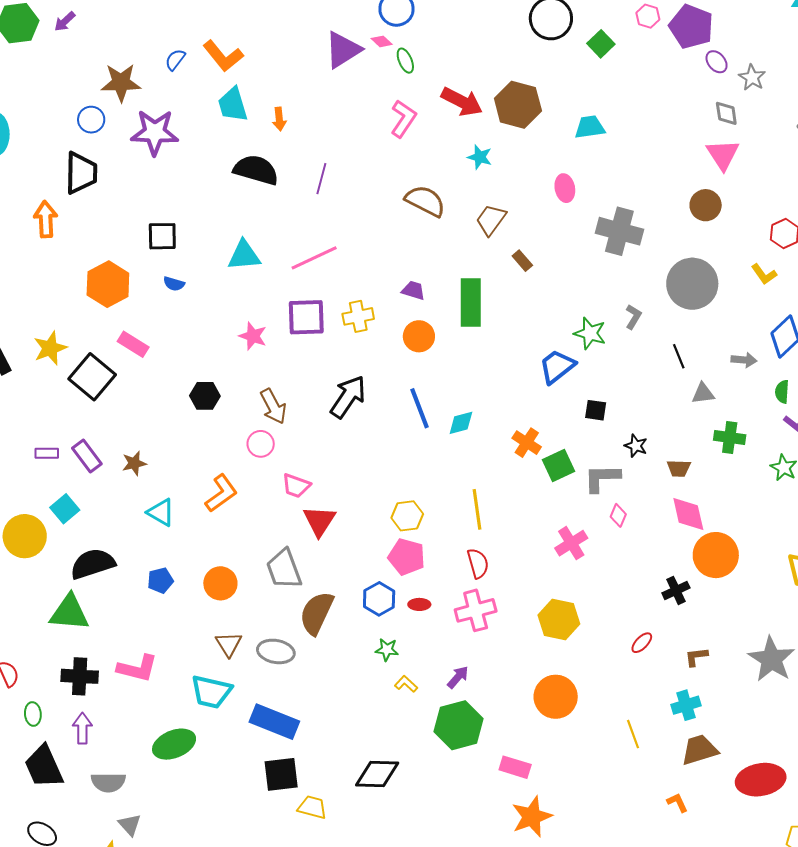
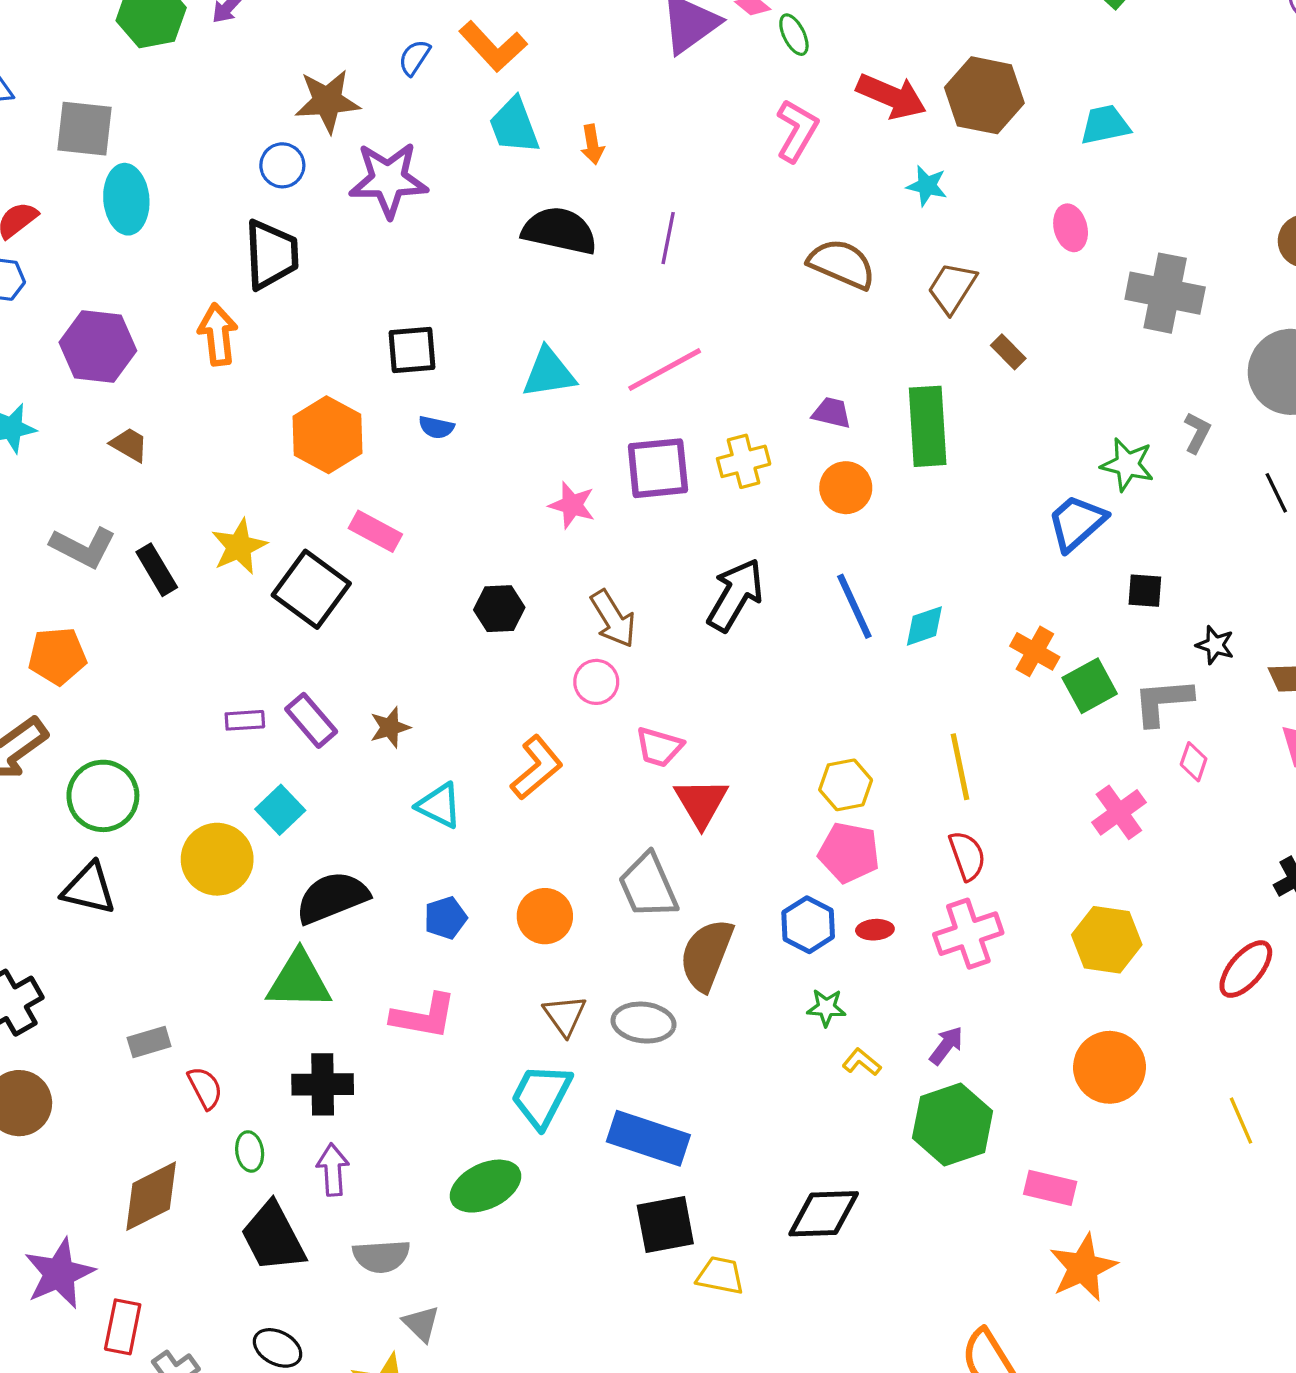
red ellipse: (642, 643) -> (1246, 969), size x1.6
pink L-shape: (137, 668) -> (424, 1016), moved
cyan trapezoid: (211, 692) -> (541, 1096), turned 108

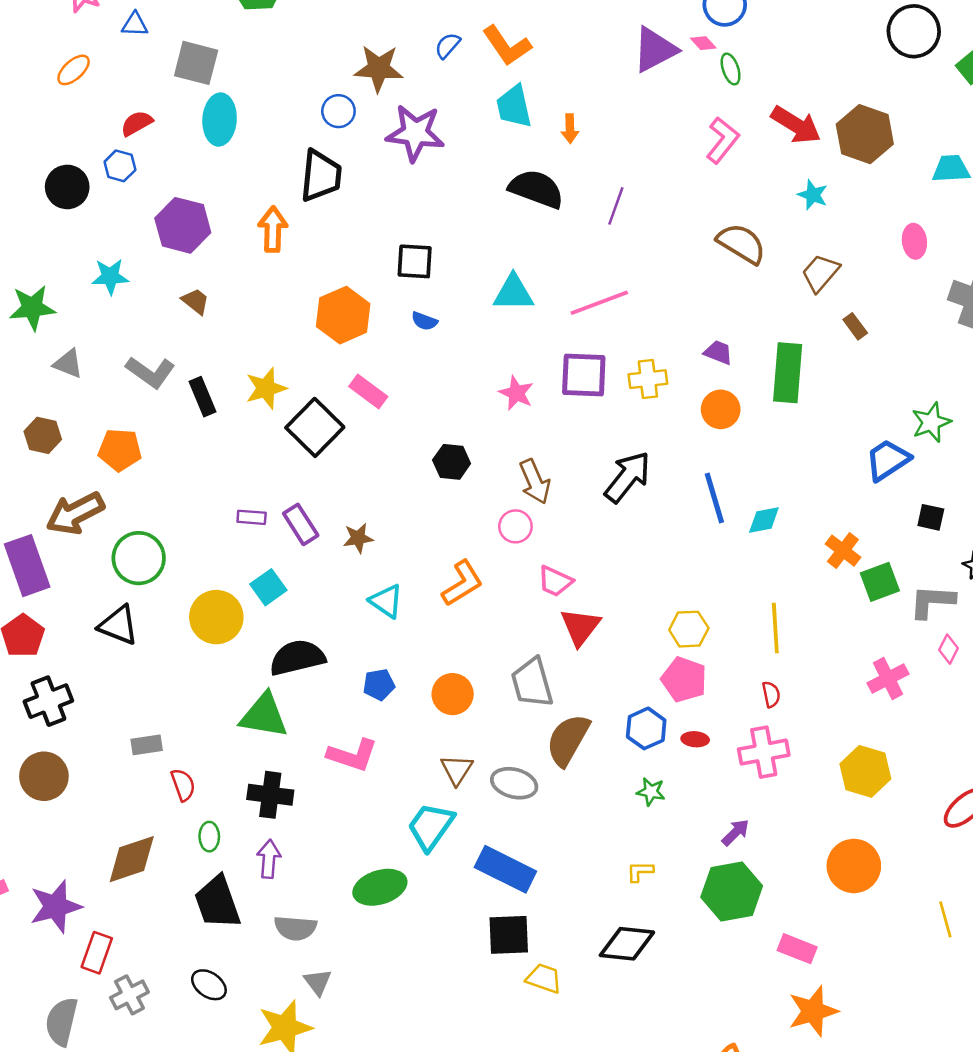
green star: (1127, 465) -> (931, 422), turned 30
red semicircle: (967, 856) -> (771, 694), size x0.7
yellow L-shape: (862, 1062) -> (640, 871), moved, turned -48

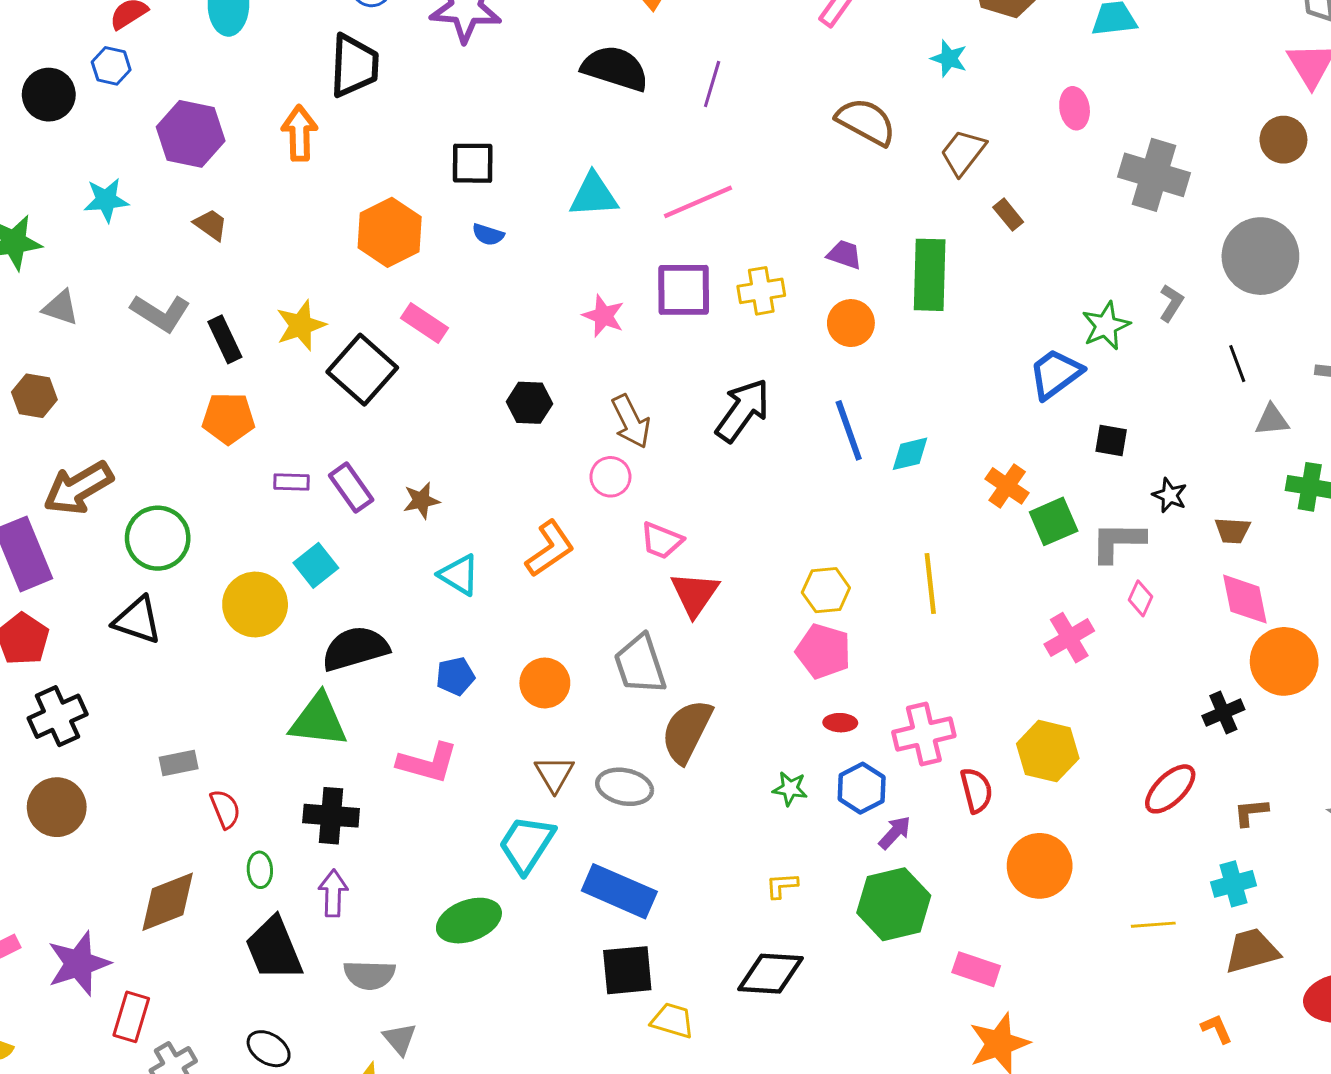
orange pentagon: (120, 450) -> (228, 418), moved
red semicircle: (771, 694) -> (976, 790), moved, size x1.4
blue hexagon: (646, 728) -> (862, 788), moved
yellow line: (945, 919) -> (1153, 925), turned -76

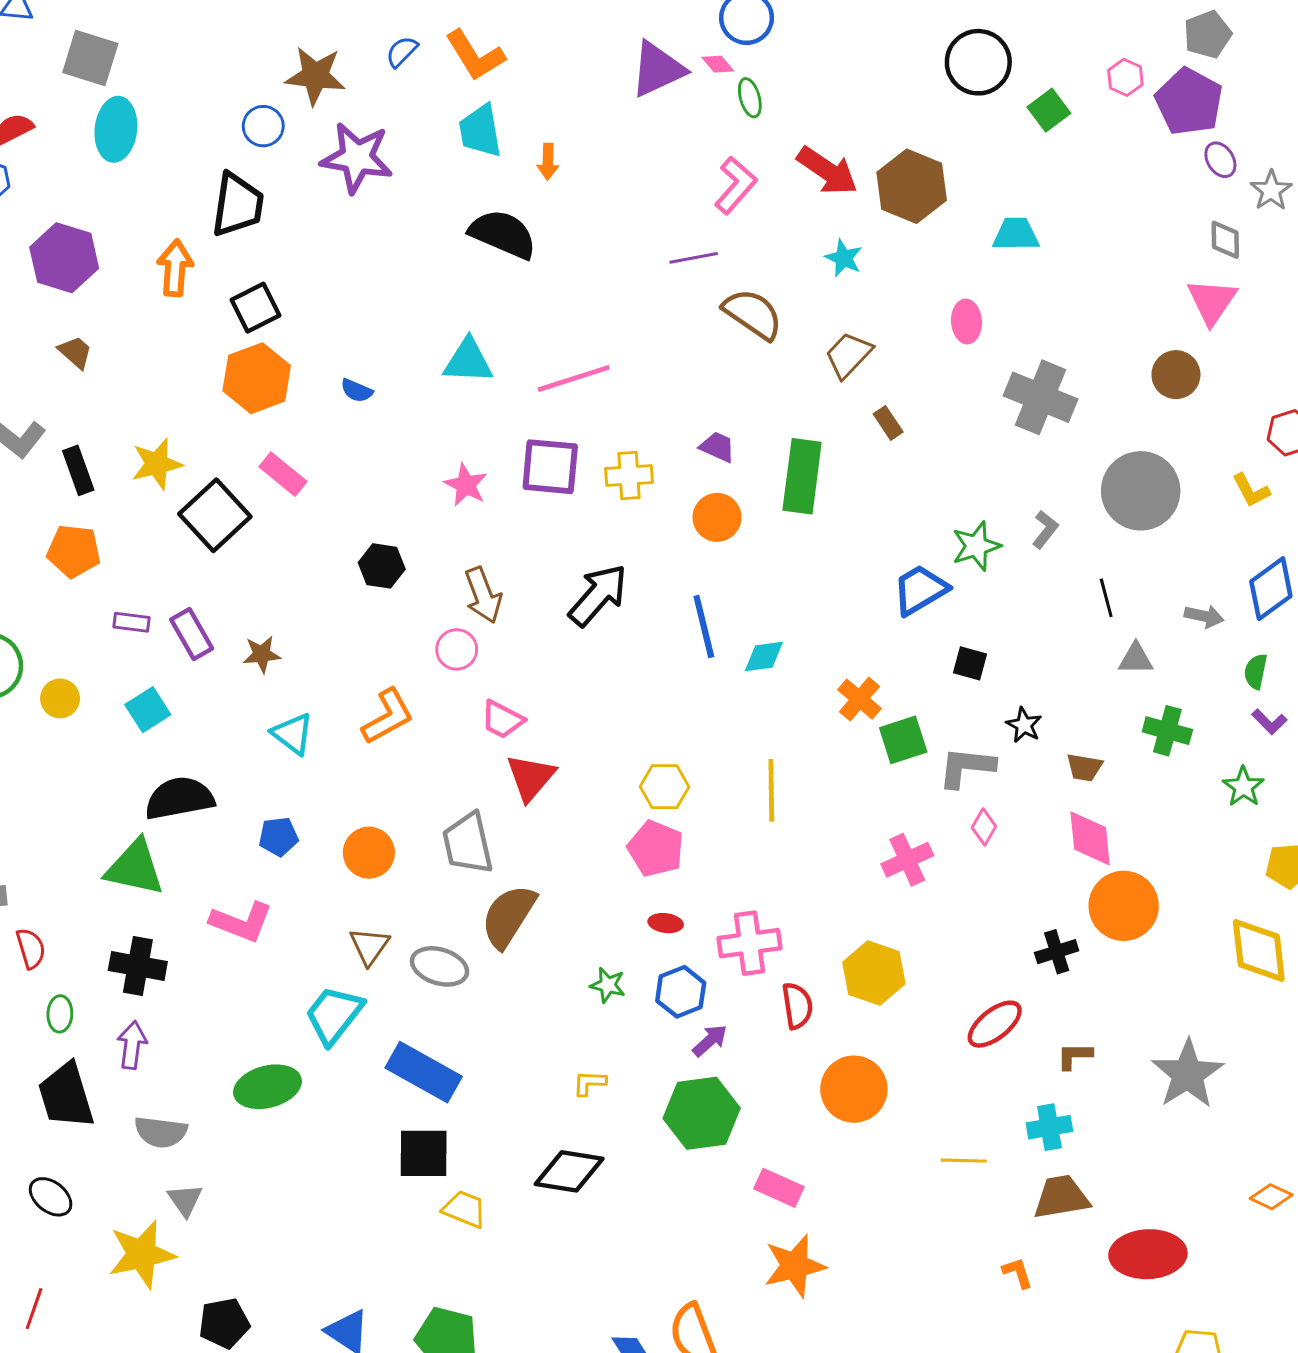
purple line: (712, 84) -> (694, 258), moved, turned 57
black square: (473, 163) -> (256, 308), moved, turned -33
yellow circle: (255, 604) -> (60, 698), moved, size x0.6

